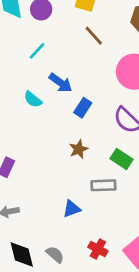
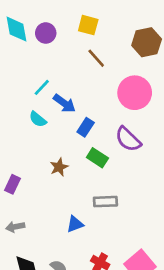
cyan line: (37, 51) -> (42, 87), moved
brown star: (79, 149) -> (59, 167), moved
green rectangle: (121, 159) -> (97, 158), moved

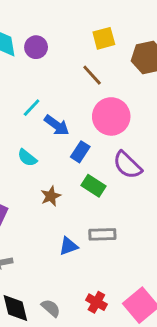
yellow square: (88, 25) -> (104, 38), moved, turned -30
pink circle: (135, 93) -> (111, 116), moved
cyan semicircle: (38, 119) -> (27, 158), moved
blue triangle: (75, 224) -> (68, 246), moved

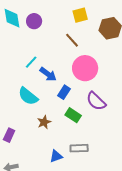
cyan semicircle: (27, 158) -> (28, 96), size x1.5

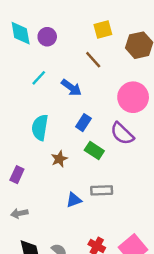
cyan line: (31, 62) -> (39, 78), moved
pink circle: (85, 68) -> (133, 97), moved
blue arrow: (48, 74) -> (71, 88), moved
cyan semicircle: (28, 96) -> (40, 127), turned 60

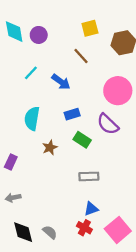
blue rectangle: (83, 123) -> (72, 114), turned 40
blue triangle: (74, 200) -> (91, 209), moved

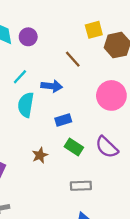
yellow square: (90, 28) -> (94, 30), moved
blue arrow: (61, 82) -> (52, 86), turned -30
cyan semicircle: (32, 119) -> (26, 105), moved
purple semicircle: (108, 124) -> (107, 147), moved

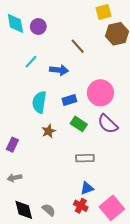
yellow square: (94, 30) -> (104, 12), moved
pink circle: (111, 95) -> (100, 93), moved
cyan semicircle: (26, 105) -> (39, 102), moved

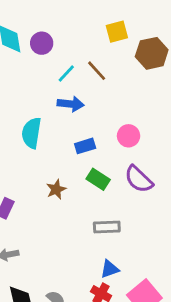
yellow square: (104, 12) -> (117, 32), moved
cyan line: (31, 62) -> (66, 74), moved
pink circle: (100, 93) -> (129, 136), size x0.6
cyan semicircle: (39, 102) -> (32, 133), moved

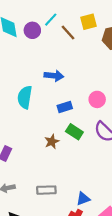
brown line: (97, 71) -> (68, 32), moved
cyan line: (66, 74) -> (51, 20), moved
brown star: (56, 189) -> (52, 142), moved
gray rectangle: (107, 227) -> (46, 190), moved

